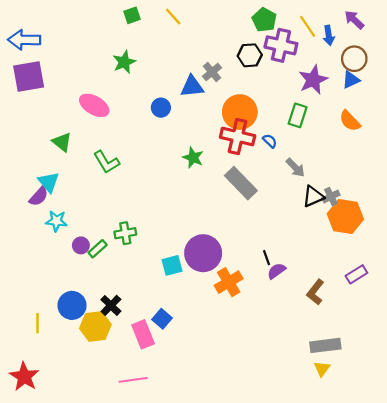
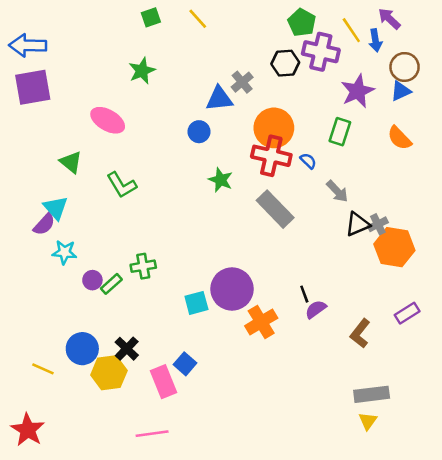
purple arrow: (354, 20) -> (389, 19), moved
blue circle: (161, 108) -> (199, 132), moved
yellow line: (38, 323) -> (43, 369), turned -66

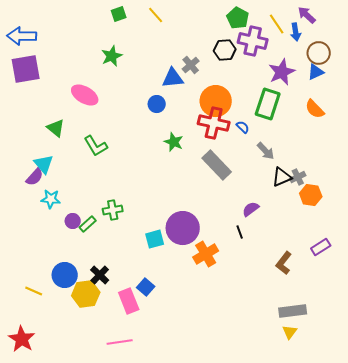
green rectangle: (340, 132) -> (268, 104), size x1.4
orange hexagon: (394, 247) -> (311, 195), size x0.7
purple semicircle: (316, 309) -> (251, 209), moved

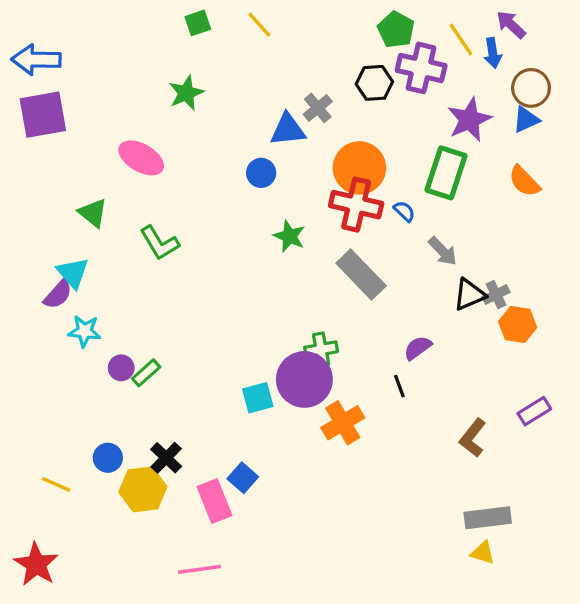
green cross: (113, 210) -> (321, 349), moved
blue circle: (65, 275) -> (108, 458), size x0.7
yellow triangle: (290, 332) -> (483, 553), turned -49

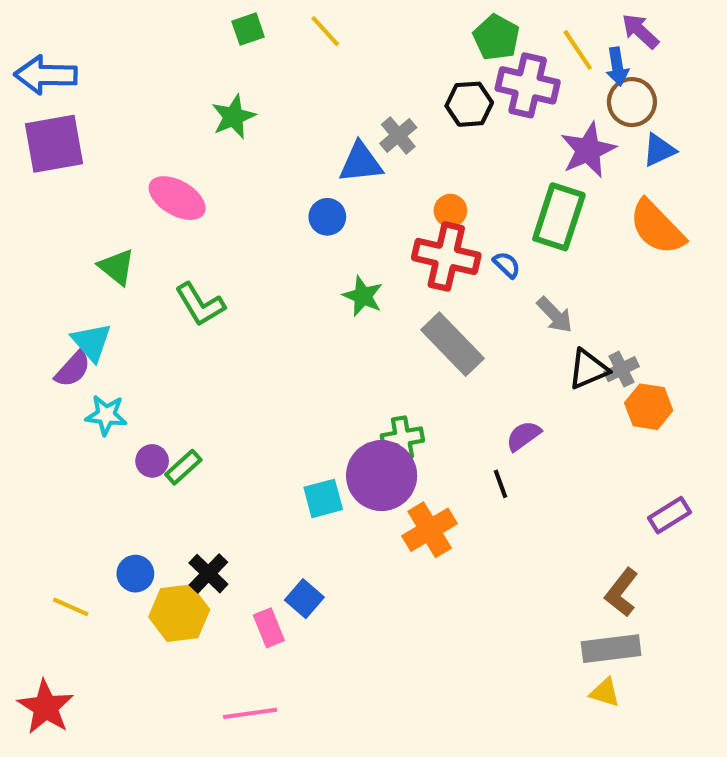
brown circle: (531, 88) -> (632, 102), moved
orange circle: (359, 168) -> (450, 211), size x0.5
orange semicircle: (524, 181) -> (657, 227), size x1.4
brown L-shape: (473, 438) -> (621, 592), moved
pink rectangle: (214, 501) -> (269, 628), size x0.7

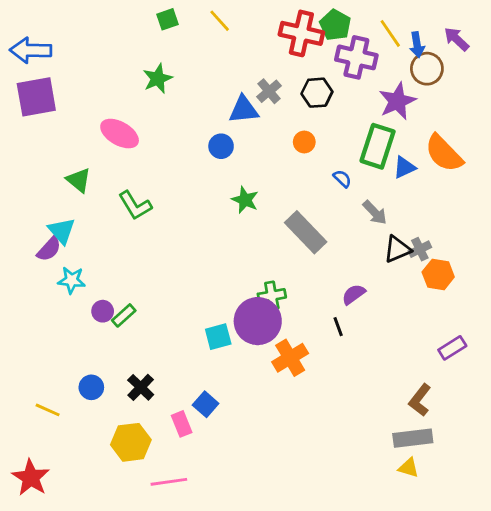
purple arrow: (640, 31) -> (457, 39), moved
black hexagon: (469, 104) -> (317, 93), moved
blue triangle: (659, 150) -> (404, 167), moved
red cross: (446, 256) -> (301, 33), moved
yellow hexagon: (179, 613) -> (131, 442), moved

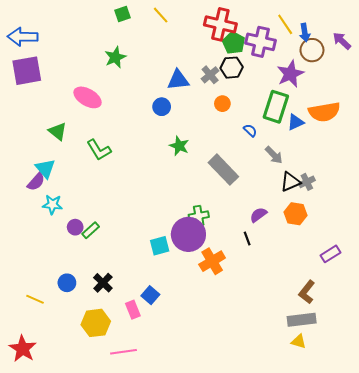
green pentagon: (335, 25) -> (234, 43), moved
purple arrow: (457, 39) -> (342, 41), moved
gray cross: (269, 91) -> (210, 75), moved
orange semicircle: (444, 153) -> (324, 112), turned -56
orange hexagon: (438, 275) -> (295, 214), moved

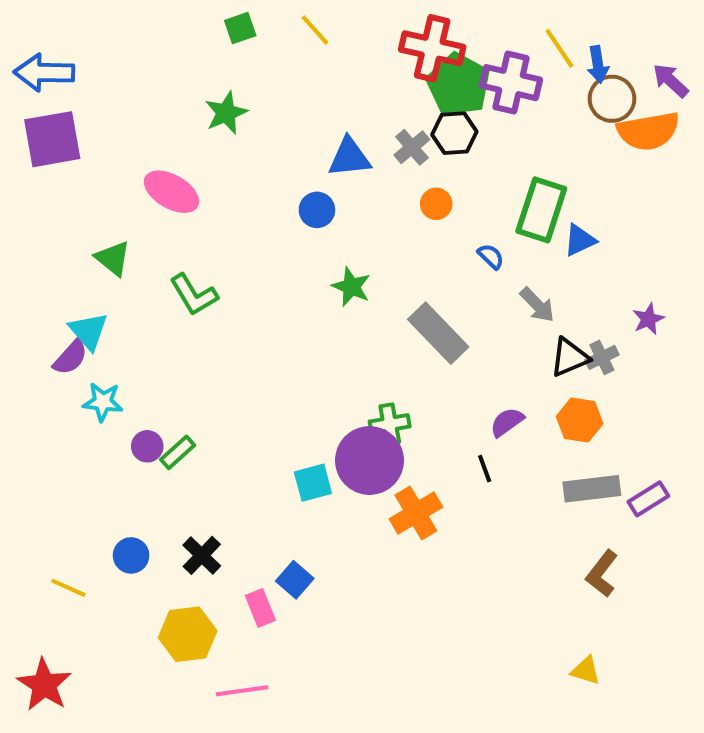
green pentagon: (234, 43) -> (458, 85), size x1.4
purple star: (290, 74) -> (648, 319), moved, size x0.6
orange semicircle: (324, 112) -> (648, 131), moved
gray rectangle: (302, 320) -> (592, 489), moved

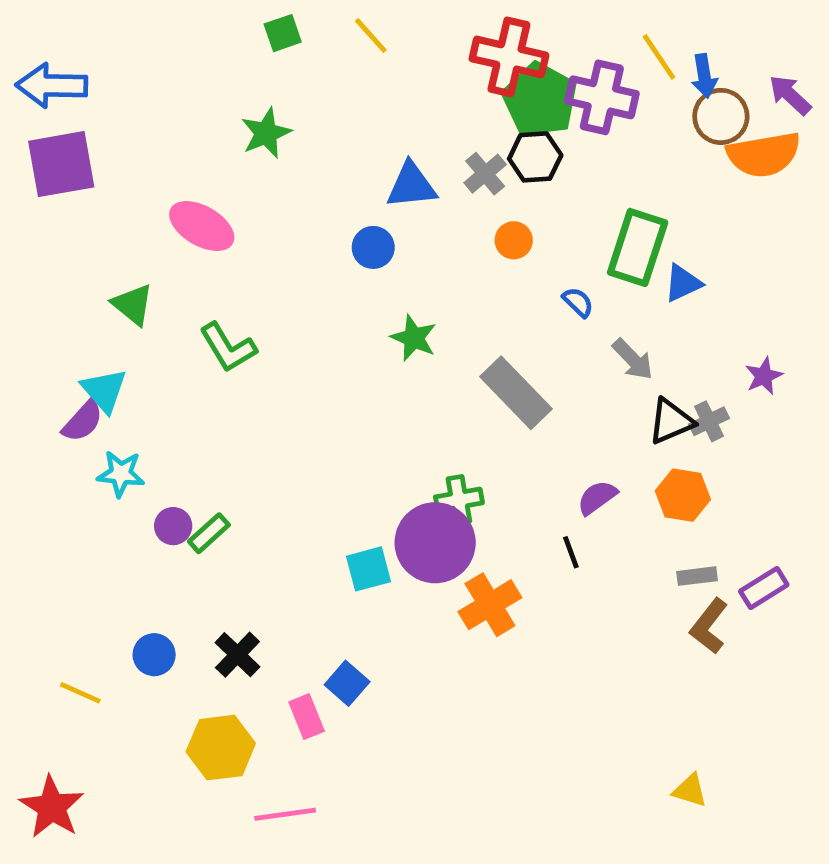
gray rectangle: (592, 489) -> (697, 576), size x0.6
brown L-shape: (602, 574) -> (709, 626), moved

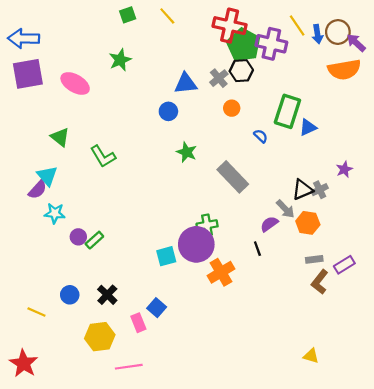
brown circle: (721, 116) -> (338, 32), moved
pink ellipse: (202, 226) -> (75, 83), moved
gray arrow: (633, 359) -> (285, 209), moved

